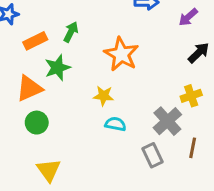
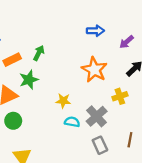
orange star: (121, 54) -> (94, 70), moved
yellow cross: (191, 96) -> (120, 96), moved
gray cross: (167, 121) -> (97, 116), moved

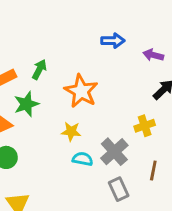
purple arrow: (127, 42) -> (153, 55), turned 56
orange star: (94, 70) -> (81, 91), moved
brown line: (130, 140) -> (153, 170), moved

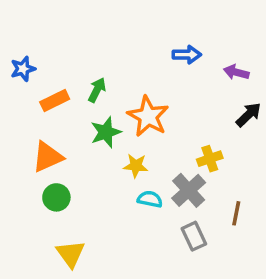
green star: (26, 104) -> (106, 132), moved
yellow cross: (145, 126) -> (210, 159), moved

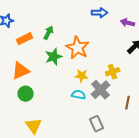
yellow star: (136, 166) -> (82, 76), moved
gray rectangle: (194, 236) -> (97, 124), moved

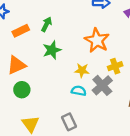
orange star: (78, 48) -> (97, 40), moved
gray rectangle: (97, 124) -> (69, 122), moved

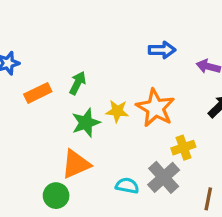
orange triangle: (16, 65) -> (76, 164), moved
yellow star: (82, 70) -> (117, 111), moved
green circle: (22, 90) -> (56, 196), moved

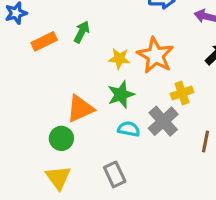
green star: (86, 123) -> (121, 95), moved

